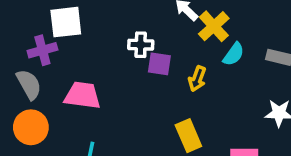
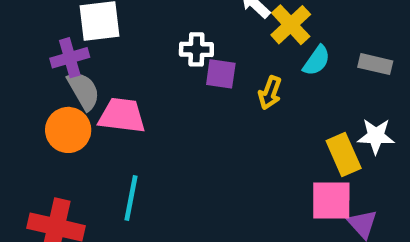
gray semicircle: (29, 84) -> (84, 91), moved
orange circle: (31, 127) -> (68, 130), moved
yellow rectangle: (188, 136) -> (344, 155), moved

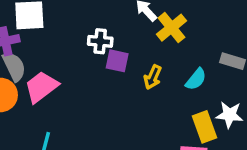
cyan semicircle: (317, 61) -> (196, 79), moved
pink trapezoid: (122, 116) -> (41, 87), turned -48

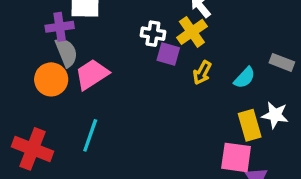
yellow cross: (172, 28) -> (192, 32), moved

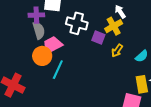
white cross: (153, 34) -> (77, 23), moved, size x1.5
orange circle: (51, 79) -> (42, 56), moved
cyan line: (90, 135) -> (58, 70), moved

